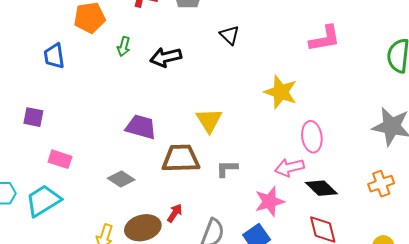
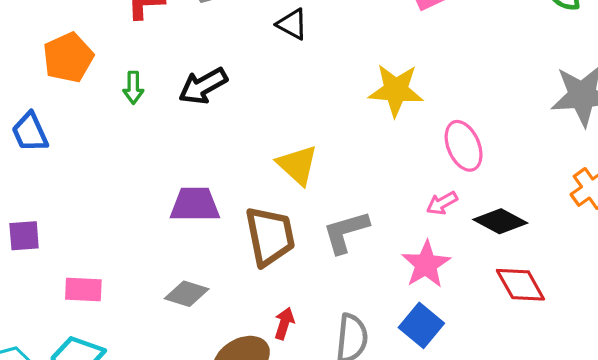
brown trapezoid: (181, 158) -> (270, 236), turned 96
pink arrow: (289, 167) -> (442, 203), size x0.7
gray L-shape: (227, 169) -> (346, 232), size x1.4

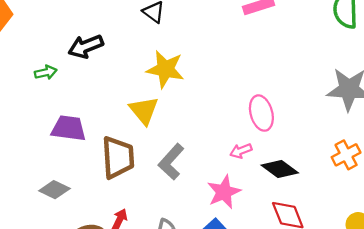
green arrow: (133, 88) -> (46, 72), moved, turned -110
yellow star: (396, 90) -> (165, 69), moved
gray L-shape: (346, 232) -> (171, 162), turned -39

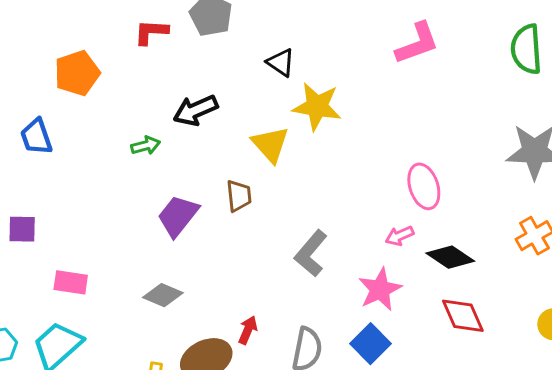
yellow star: (165, 69) -> (317, 107), moved
yellow triangle: (144, 110) -> (270, 144), moved
purple trapezoid: (69, 128) -> (178, 216), turned -57
brown trapezoid: (118, 157) -> (239, 196), moved, size x0.6

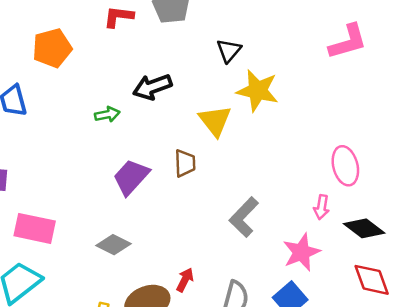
black triangle: (281, 63) -> (229, 50), turned 32
pink arrow: (400, 236) -> (322, 207), turned -60
pink rectangle: (71, 282) -> (35, 228), size x1.4

